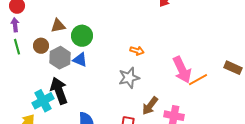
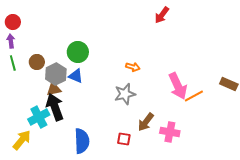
brown triangle: (58, 26) -> (54, 89), moved

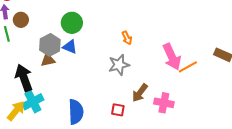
brown circle: (37, 62) -> (21, 20), moved
orange arrow: (133, 67) -> (127, 38), turned 48
black arrow: (55, 107) -> (24, 78), moved
cyan cross: (39, 117) -> (33, 102), moved

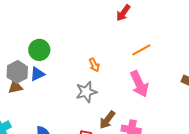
blue triangle: (70, 47) -> (37, 74), turned -49
orange line: (188, 67) -> (141, 50), moved

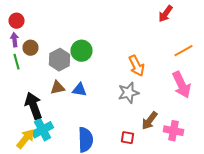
orange arrow: (94, 65) -> (136, 66), size x1.5
gray hexagon: (17, 72) -> (60, 60), moved
blue triangle: (37, 74) -> (80, 90), moved, turned 35

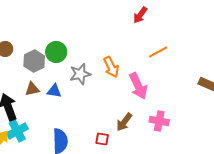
pink arrow: (182, 85) -> (138, 86), moved
gray star: (128, 93) -> (80, 74), moved
pink cross: (174, 131) -> (159, 121), moved

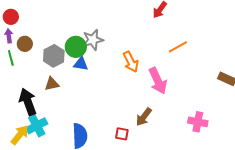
gray star: (80, 74) -> (93, 40), moved
blue triangle: (54, 91) -> (81, 64), moved
pink cross: (159, 121) -> (198, 122), moved

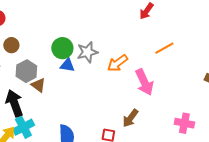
gray star: (93, 40) -> (87, 52), moved
gray hexagon: (54, 56) -> (26, 71), moved
orange arrow: (131, 62) -> (117, 63), turned 80
brown triangle: (52, 84) -> (38, 85), turned 49

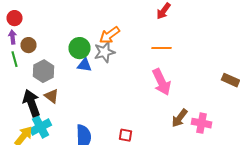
orange line: (164, 48) -> (162, 48), moved, turned 30
orange arrow: (117, 63) -> (110, 35), moved
brown triangle: (38, 85) -> (52, 96), moved
brown arrow: (130, 118) -> (180, 118), moved

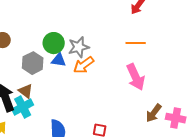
orange arrow: (110, 35) -> (84, 65), moved
gray hexagon: (44, 71) -> (33, 63), moved
cyan cross: (40, 127) -> (23, 107), moved

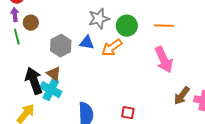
green circle: (54, 43) -> (127, 26), moved
gray star: (79, 47) -> (99, 19), moved
cyan cross: (23, 107) -> (51, 90), turned -35

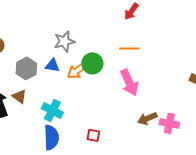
green circle: (127, 26) -> (92, 63), moved
cyan cross: (51, 90) -> (52, 110), moved
brown arrow: (182, 96) -> (147, 118), turned 30

